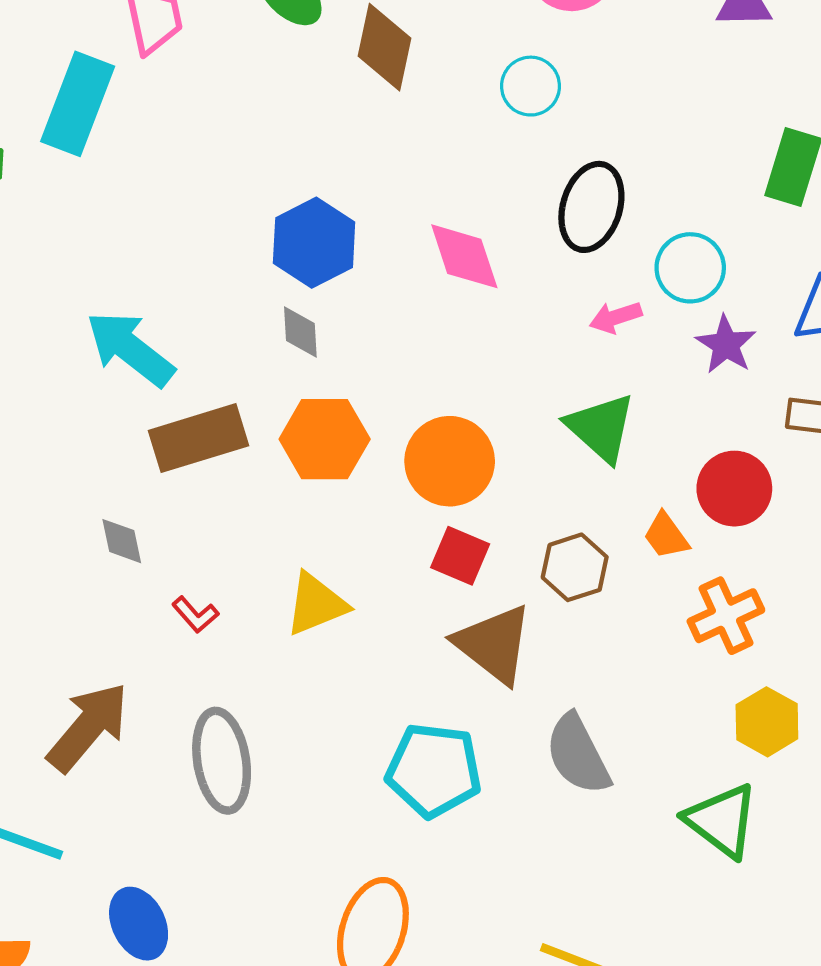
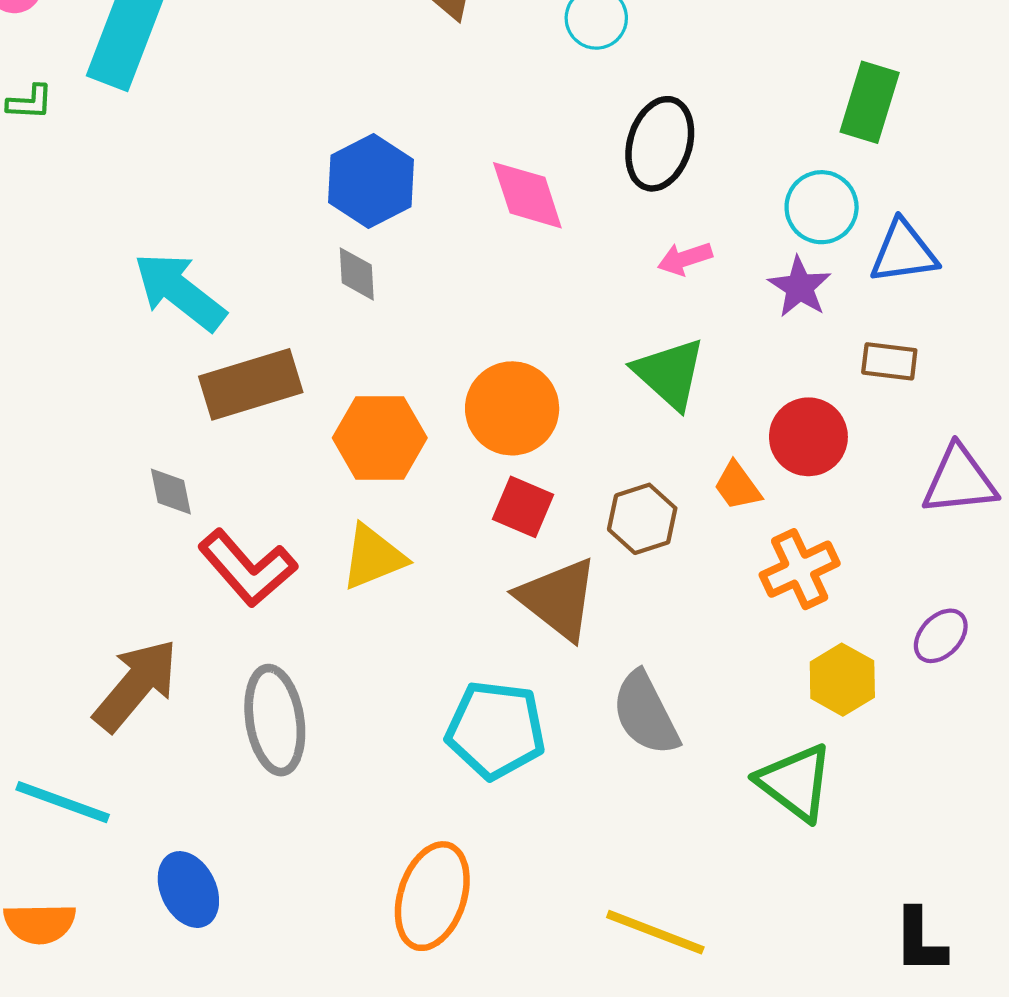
cyan circle: (690, 268) -> (822, 207), moved
orange hexagon: (325, 439) -> (380, 438), moved
red L-shape: (195, 615) -> (247, 568), size x2.0

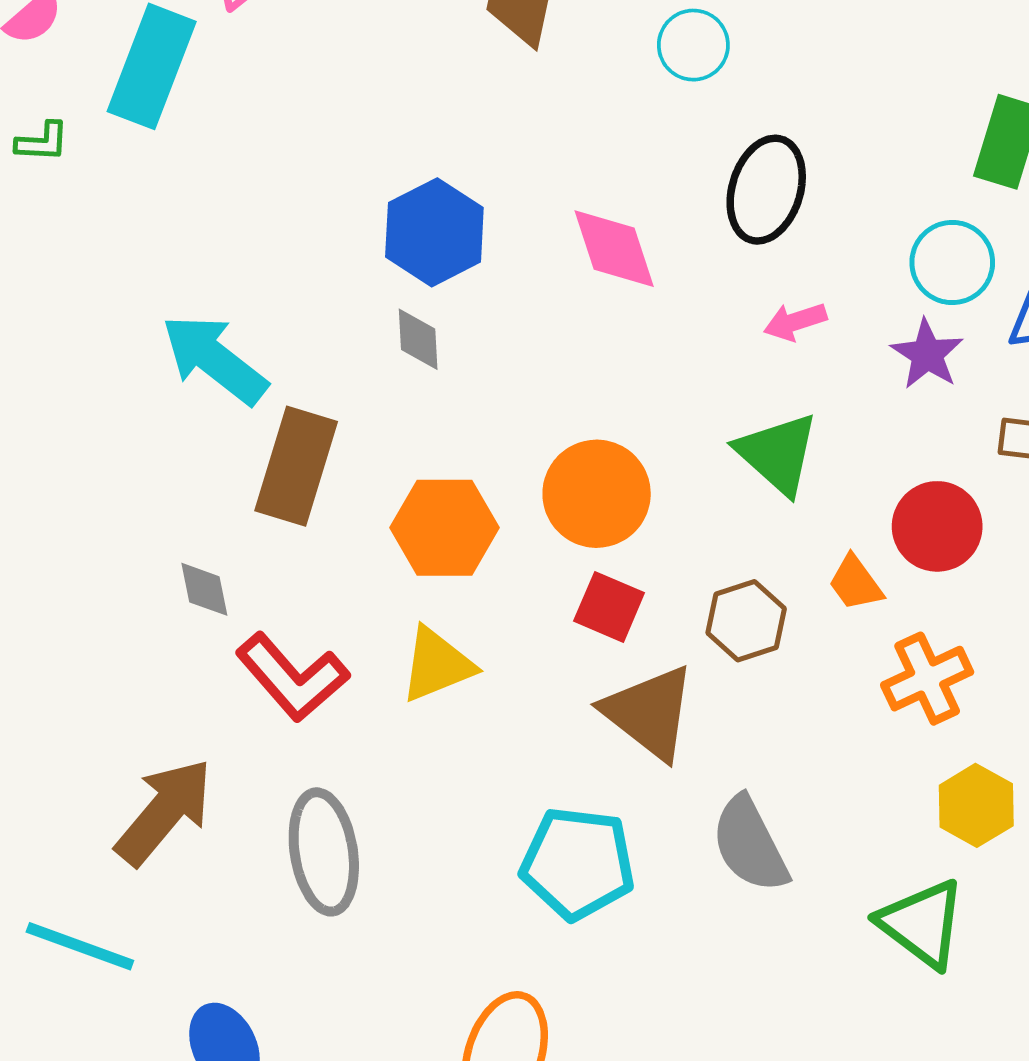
brown rectangle: (251, 384) -> (296, 466), turned -56

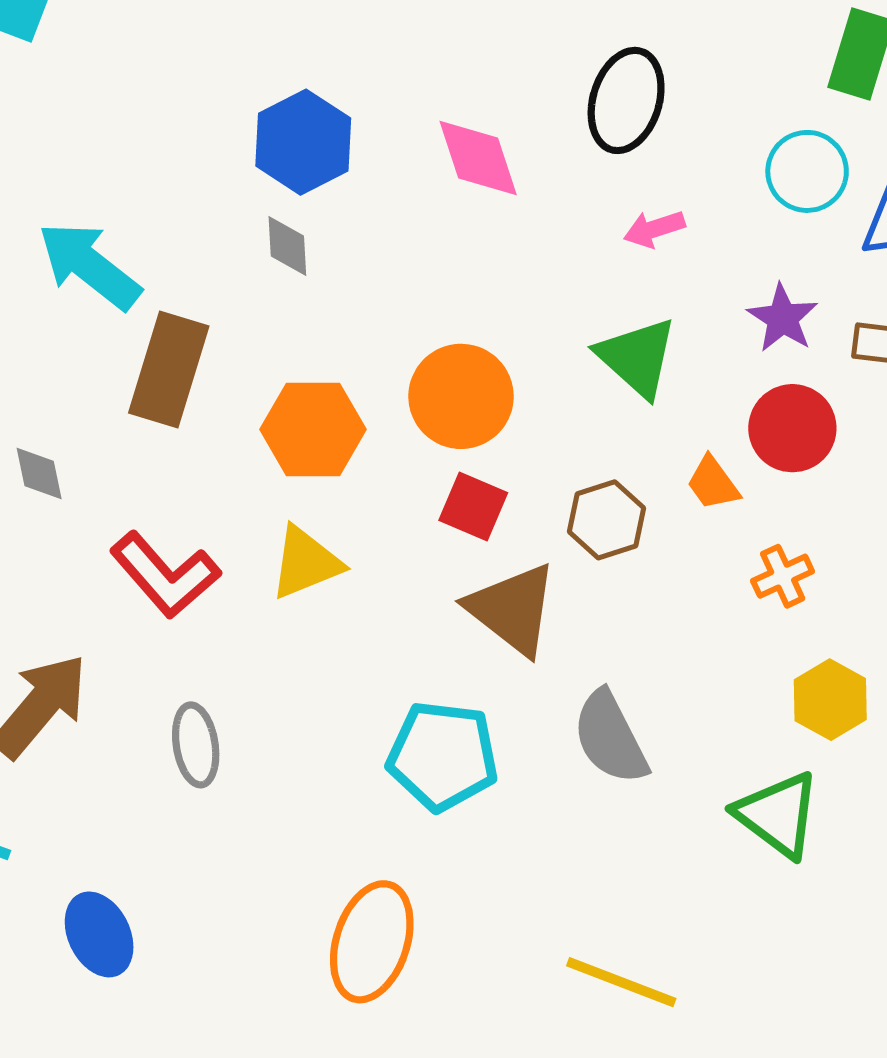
purple star: (927, 354) -> (783, 318), moved
gray diamond: (204, 589) -> (39, 473), moved
orange cross: (927, 679) -> (783, 576), size x0.7
gray ellipse: (324, 852) -> (196, 745), size x0.7

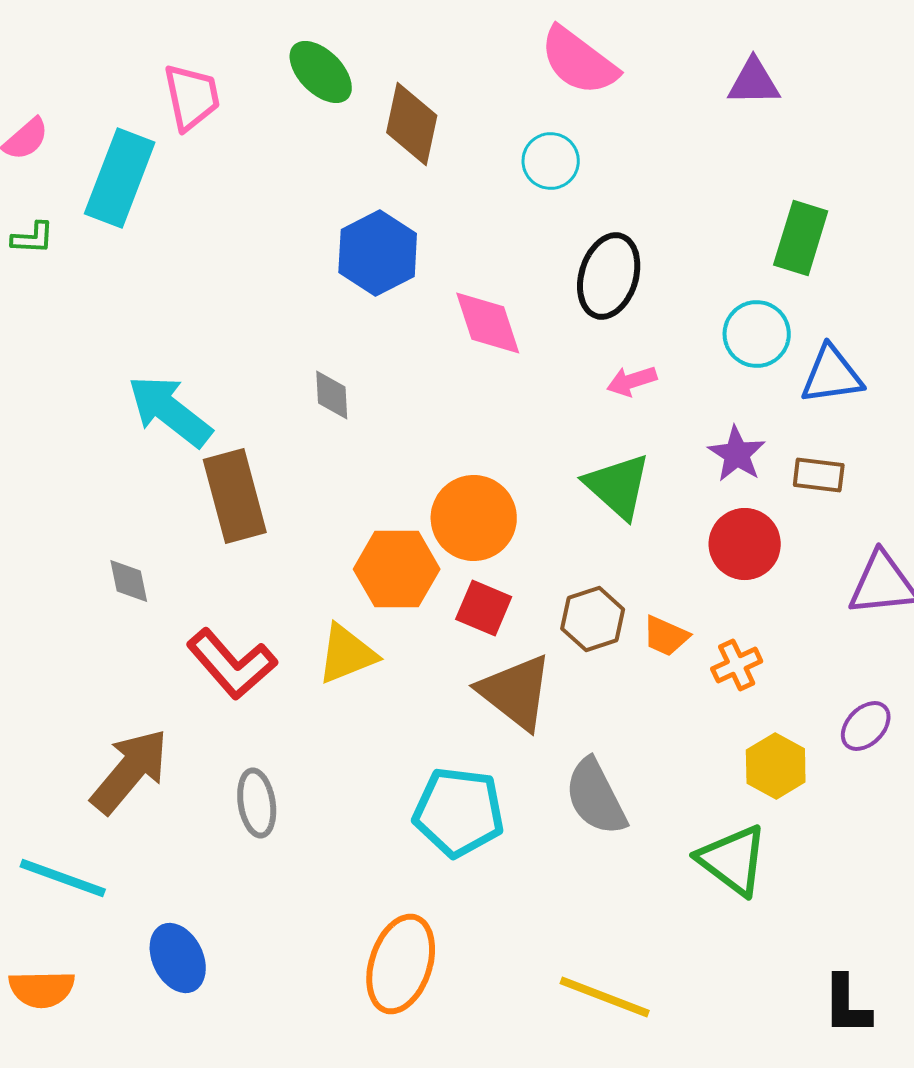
blue hexagon: (303, 142) -> (378, 253), moved
brown rectangle: (169, 369) -> (235, 496), turned -32
orange hexagon: (313, 429) -> (397, 569), moved
orange trapezoid: (713, 483) -> (666, 636), moved, turned -30

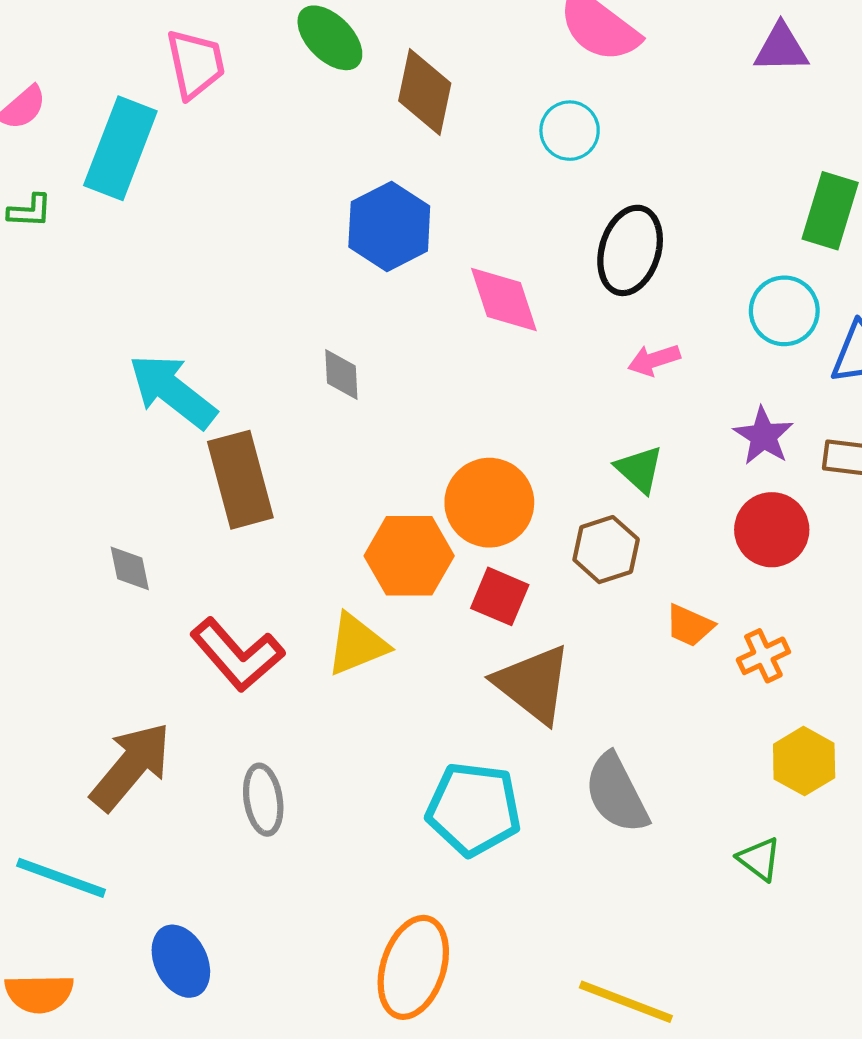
green triangle: (618, 486) -> (639, 469), size x0.7
brown hexagon: (593, 619) -> (606, 550), moved
green triangle: (733, 860) -> (759, 859), size x0.6

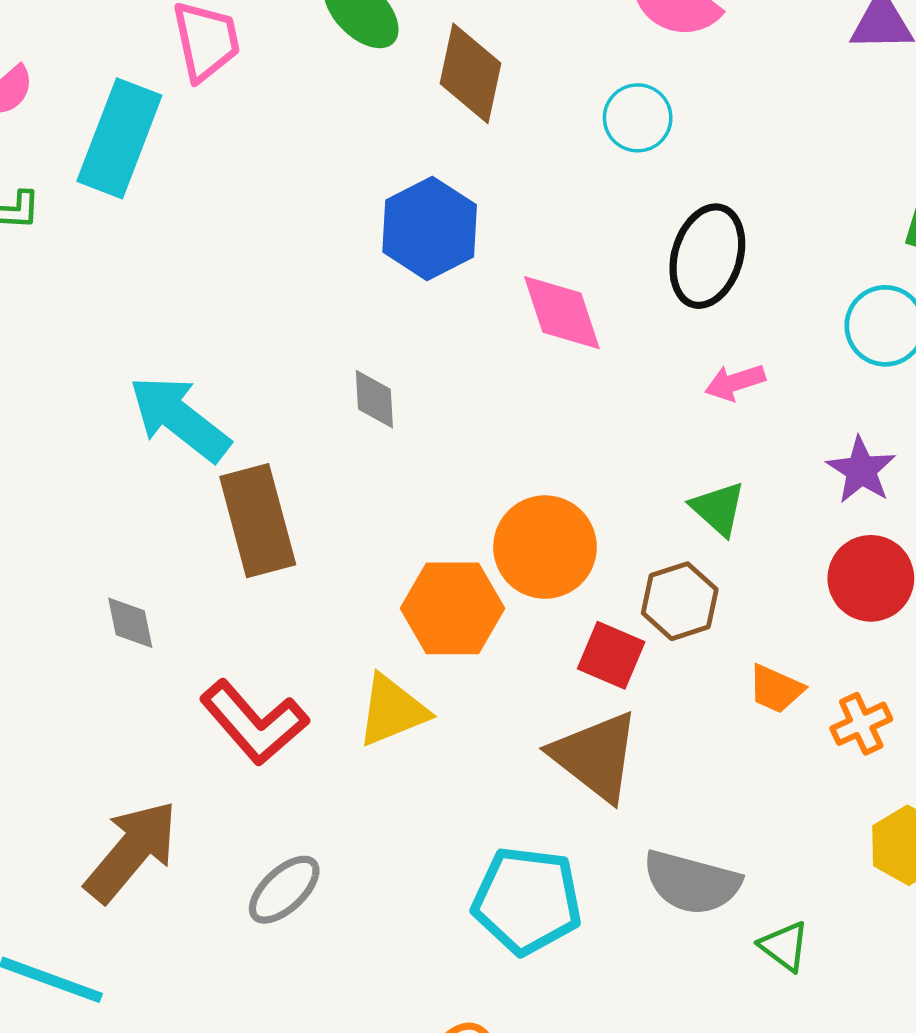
red square: (500, 596) -> (611, 655), moved
gray semicircle: (616, 793) -> (692, 882), turned -48
gray ellipse: (263, 800) -> (284, 890), turned 56
green triangle: (759, 859) -> (784, 946), moved

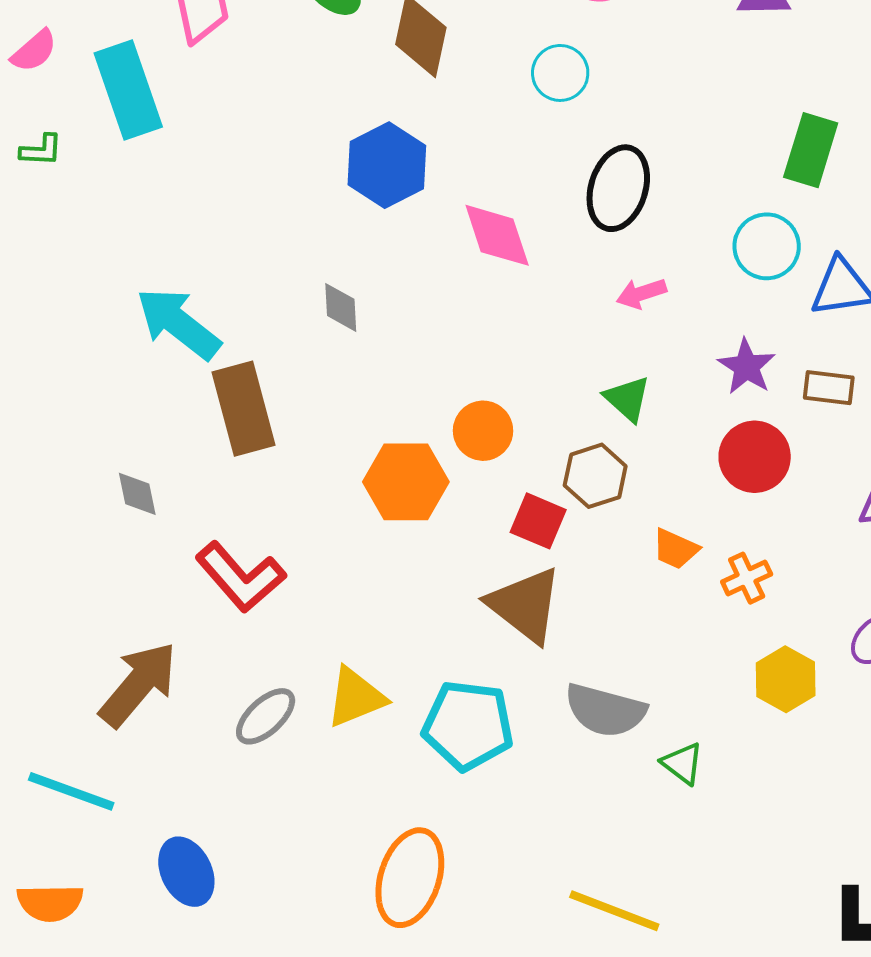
cyan rectangle: (119, 138) -> (128, 90), turned -40
orange circle: (545, 547) -> (483, 431), size x0.7
yellow triangle: (392, 711) -> (356, 697), moved

